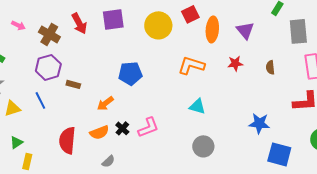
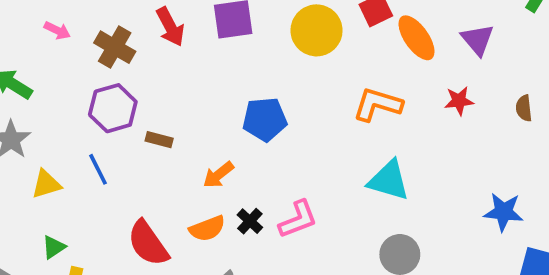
orange ellipse: (212, 29) -> (417, 38), turned -40
cyan triangle: (197, 106) -> (389, 180), size x1.4
red semicircle: (67, 140) -> (148, 243), turned -40

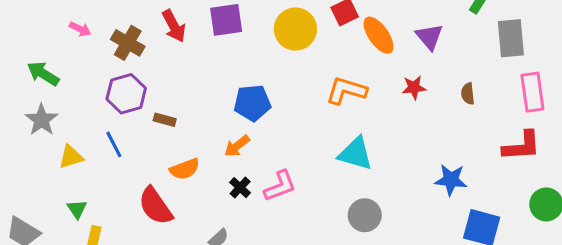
orange arrow: (218, 175) -> (237, 146), moved
orange semicircle: (207, 229) -> (185, 169), moved
green triangle: (54, 247) -> (77, 209), turned -30

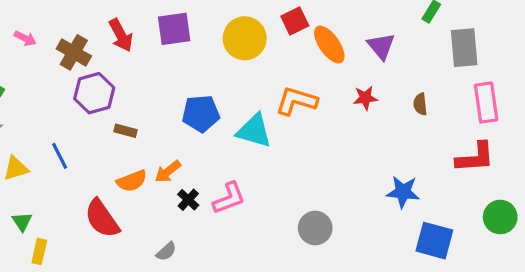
purple hexagon: (126, 94) -> (94, 93), moved
brown rectangle: (165, 120) -> (126, 131), moved
orange arrow: (237, 146) -> (168, 172), moved
cyan triangle: (355, 154) -> (254, 131), moved

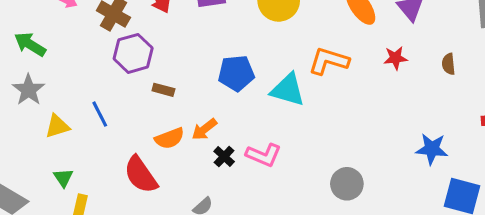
pink L-shape: (229, 198) -> (264, 155), turned 44

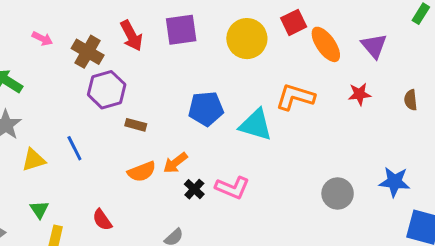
red semicircle: (141, 175) -> (102, 220), moved, size x0.6
gray circle: (347, 184) -> (338, 193), moved

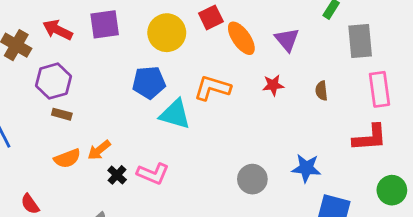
red arrow: (131, 36) -> (58, 30), turned 144
purple hexagon: (107, 90) -> (53, 81), moved
blue pentagon: (206, 109) -> (149, 82), moved

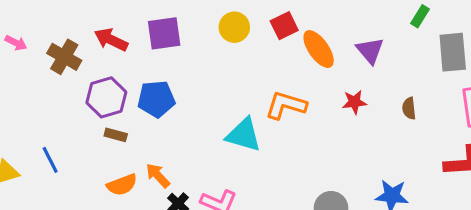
yellow circle: (167, 33) -> (234, 27), moved, size x0.7
blue pentagon: (149, 82) -> (156, 99), moved
orange arrow: (99, 150) -> (158, 175), turned 85

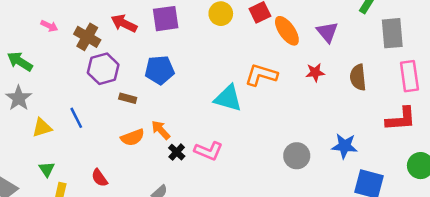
purple hexagon: (106, 97) -> (103, 69), moved
brown semicircle: (409, 108) -> (358, 77), size x1.5

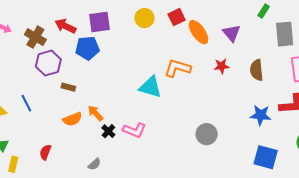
blue pentagon: (160, 70) -> (87, 48), moved
blue star: (345, 146) -> (261, 115), moved
red semicircle: (99, 178) -> (45, 152), turned 56

